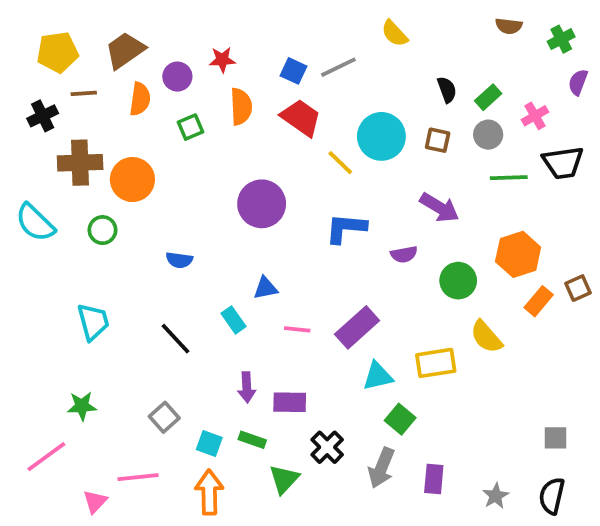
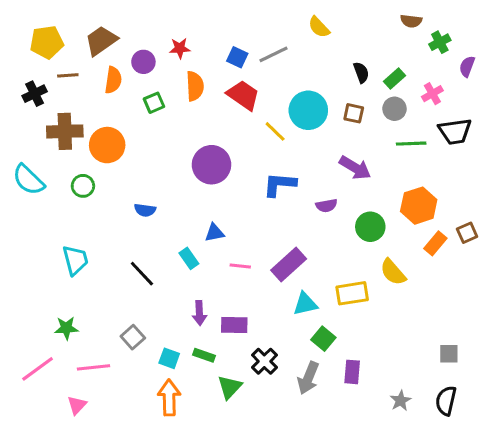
green cross: (561, 39) -> (440, 42), moved
pink line: (138, 477) -> (94, 367), moved
purple rectangle: (434, 479) -> (352, 372), moved

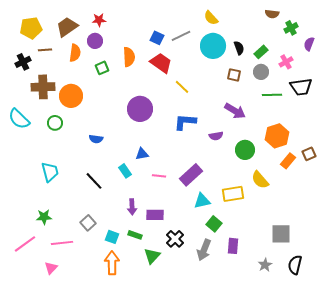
red star: (180, 48) -> (99, 20), moved
cyan circle: (308, 110) -> (213, 46), moved
gray square: (449, 354) -> (281, 234), moved, size x1.5

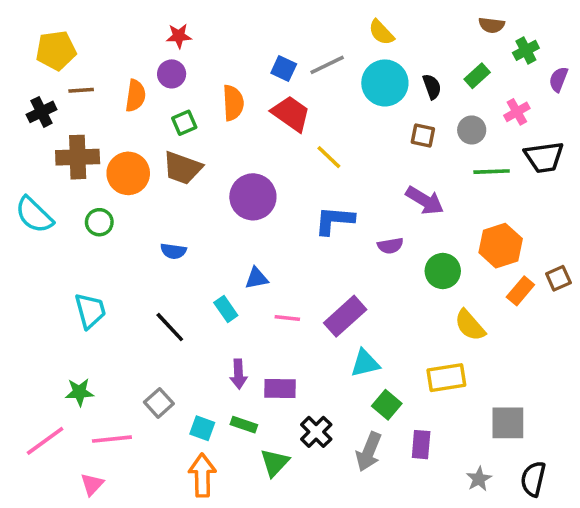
brown trapezoid: (67, 27) -> (182, 168), moved, turned -125
green rectangle: (261, 52) -> (477, 76), moved
yellow rectangle: (233, 194) -> (446, 378), moved

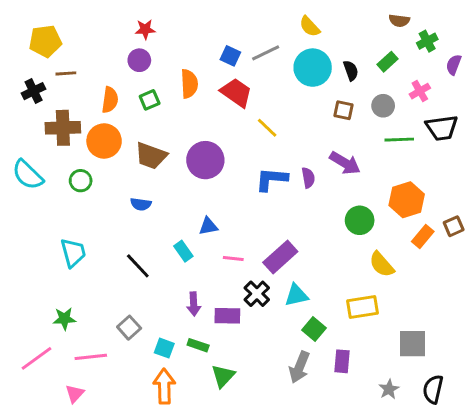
orange semicircle: (135, 96) -> (110, 100), moved
brown trapezoid: (182, 168) -> (151, 156), moved
purple semicircle: (390, 246) -> (308, 178), moved, turned -90
black cross: (316, 432) -> (257, 294), moved

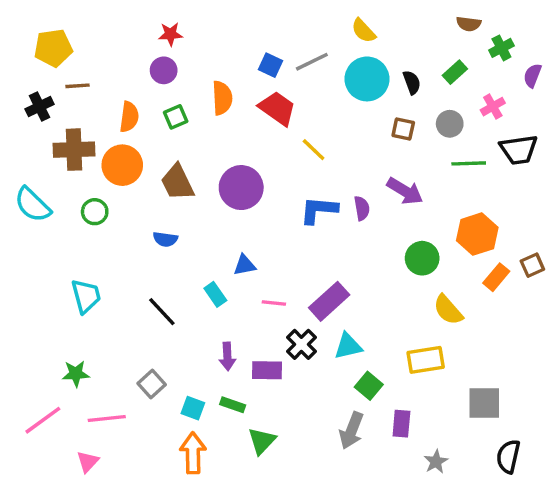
brown trapezoid: (151, 156) -> (177, 182), turned 44
gray star: (389, 389) -> (436, 462), moved

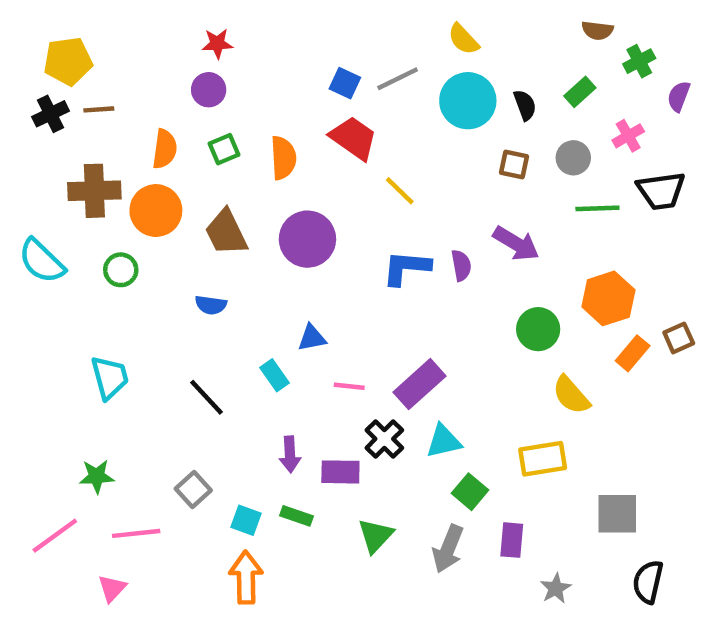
orange semicircle: (222, 98) -> (283, 158), moved
black cross: (40, 107) -> (50, 114), moved
green triangle: (262, 441) -> (376, 536), moved

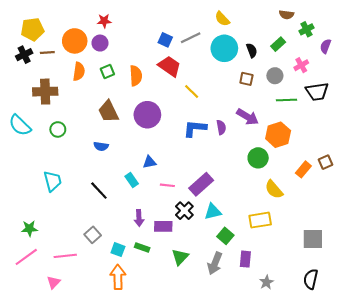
orange circle: (156, 211) -> (75, 41), moved
orange hexagon: (608, 298) -> (278, 135), moved
green star: (97, 476) -> (29, 229), moved
gray square: (617, 514) -> (313, 239), moved

